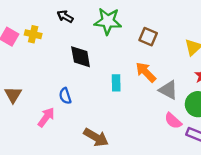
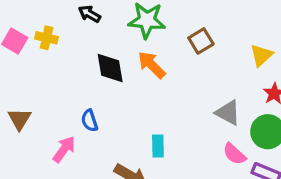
brown square: (148, 37) -> (201, 41), turned 36
orange arrow: (146, 72) -> (152, 65), moved
cyan rectangle: (116, 83) -> (158, 146), moved

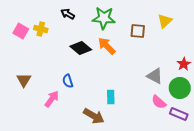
brown square: (201, 41) -> (138, 31), turned 35
yellow triangle: (261, 55) -> (165, 21), moved
black diamond: (110, 68) -> (81, 48), turned -40

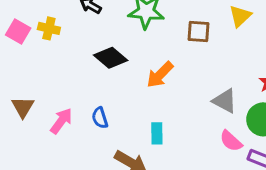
orange arrow: (107, 46) -> (160, 75), moved, turned -90
blue semicircle: (68, 81) -> (100, 118), moved
pink arrow: (52, 99) -> (61, 121), moved

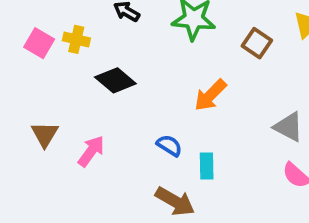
brown square: (199, 32) -> (257, 43), turned 30
black diamond: (111, 58) -> (115, 80), moved
blue semicircle: (100, 118) -> (169, 146), moved, turned 140

